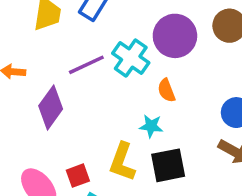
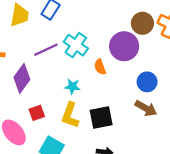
purple circle: (175, 36) -> (124, 46), moved
cyan star: (151, 126) -> (72, 86), moved
red square: (78, 176) -> (37, 113), moved

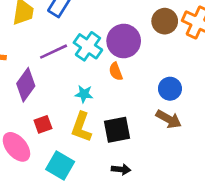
purple circle: (124, 46) -> (124, 41), moved

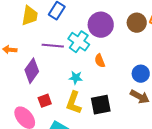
purple circle: (124, 41) -> (101, 25), moved
purple line: (54, 52) -> (53, 46), turned 30

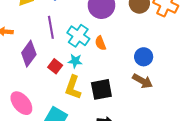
cyan cross: (79, 42) -> (78, 36), moved
purple line: (53, 46) -> (51, 27), turned 75
red square: (45, 101) -> (55, 66), moved, turned -32

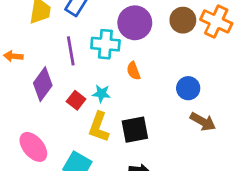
cyan cross: (78, 36) -> (105, 44), moved, turned -30
brown arrow: (143, 81) -> (203, 122), moved

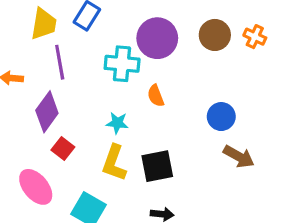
orange cross: (216, 21) -> (255, 37), size x0.6
purple line: (71, 51) -> (60, 62), moved
red square: (76, 100) -> (63, 149), moved

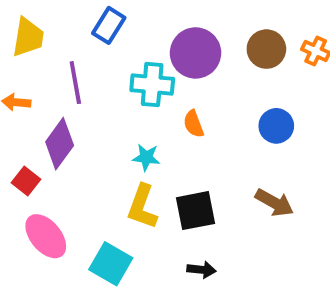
yellow trapezoid: (44, 24) -> (28, 37), moved
blue circle: (221, 117) -> (276, 126), moved
red square: (63, 149) -> (26, 181), moved
brown arrow: (239, 157) -> (274, 203), moved

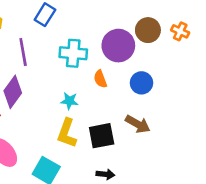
purple circle: (196, 53) -> (118, 46), moved
blue circle: (276, 126) -> (141, 83), moved
brown arrow: (274, 203) -> (138, 124), moved

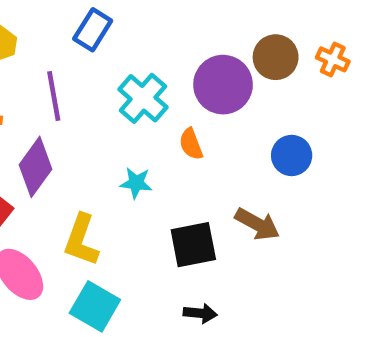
cyan cross: (73, 53) -> (143, 98), turned 36
blue circle: (141, 83) -> (292, 155), moved
yellow L-shape: (67, 133) -> (81, 240), moved

